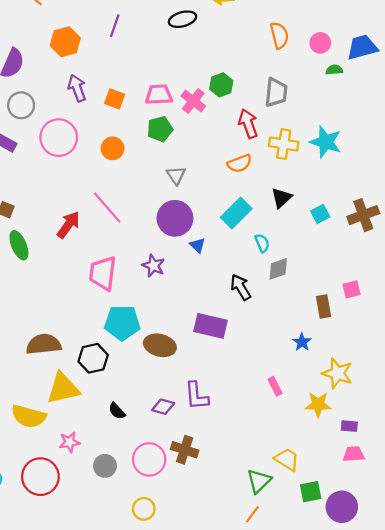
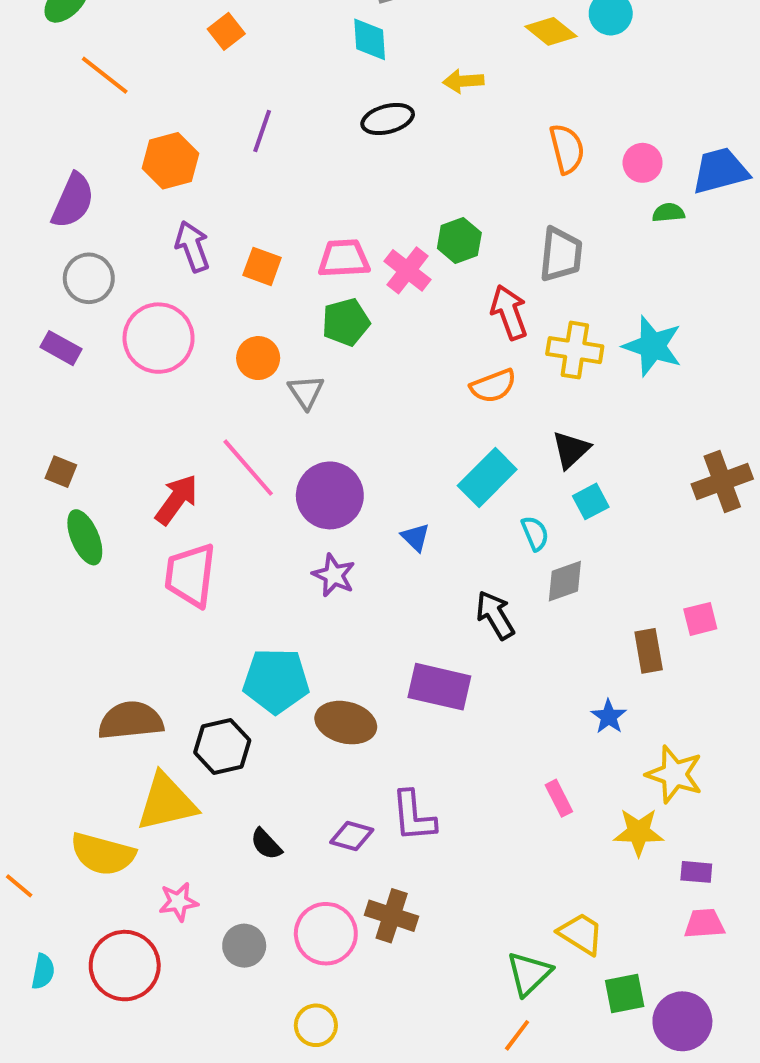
gray triangle: (176, 175) -> (306, 392), moved
cyan square: (320, 214) -> (591, 501), moved
purple circle: (175, 218) -> (330, 495), moved
pink trapezoid: (103, 273) -> (190, 575), moved

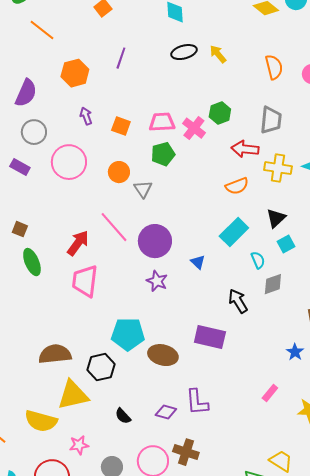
yellow arrow: (463, 81) -> (218, 54), moved, turned 54
purple arrow: (192, 246) -> (86, 116), size x0.7
red arrow: (509, 312) -> (245, 149), turned -64
pink rectangle: (559, 798) -> (270, 393), turned 66

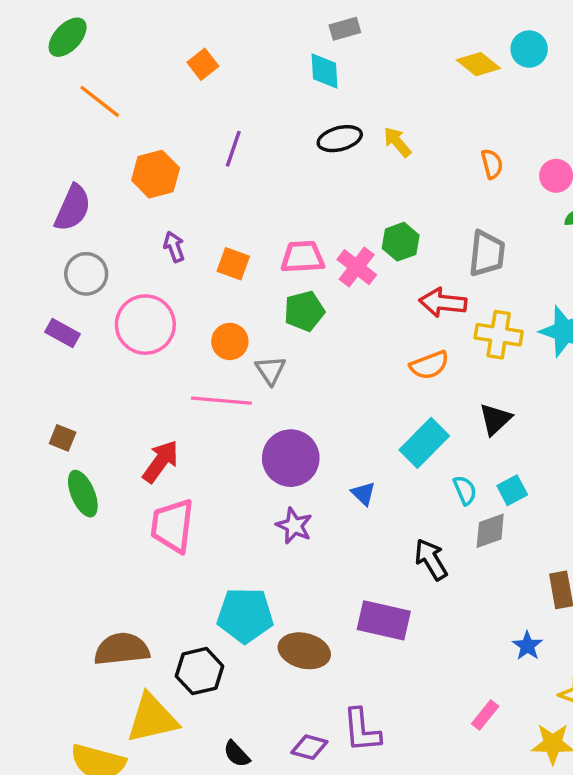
orange semicircle: (274, 67) -> (492, 164), size x0.7
pink line: (114, 227) -> (221, 401), moved, turned -44
cyan square: (286, 244) -> (512, 490), moved

